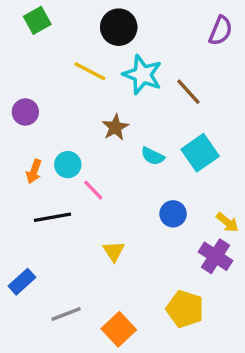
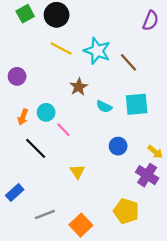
black circle: (119, 27) -> (57, 15), moved
cyan square: (200, 153) -> (137, 104), turned 30
black line: (53, 217) -> (36, 148), turned 55

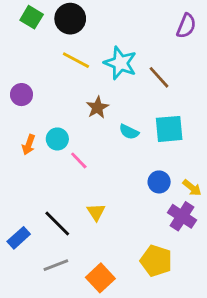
green square: (25, 14) -> (32, 17), turned -30
blue circle: (118, 146) -> (159, 182), moved
black line: (36, 148) -> (57, 224), moved

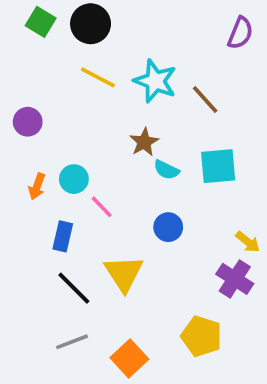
brown star: (97, 107) -> (144, 142), moved
blue circle: (159, 182) -> (168, 227), moved
yellow triangle: (96, 212) -> (124, 273), size x1.6
blue rectangle: (19, 238) -> (63, 236), moved, turned -35

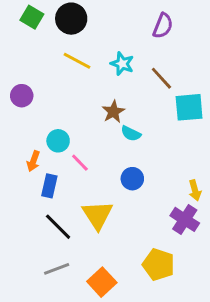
purple semicircle: (240, 33) -> (163, 26), moved
cyan star: (155, 81) -> (122, 64), size x0.7
cyan square: (218, 166) -> (189, 107), moved
orange arrow: (37, 186) -> (33, 161), moved
yellow arrow: (248, 242) -> (195, 190), turned 36

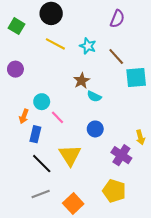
green square: (32, 17) -> (16, 26), moved
purple cross: (185, 219) -> (121, 155), moved

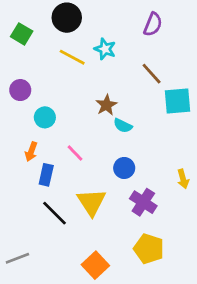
cyan star: (88, 46) -> (105, 49), moved
cyan circle: (42, 102) -> (45, 117), moved
purple cross: (121, 155) -> (143, 202), moved
gray line: (41, 194) -> (17, 258), moved

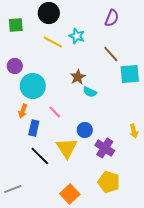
green square: (22, 34) -> (16, 25), turned -35
cyan circle: (45, 117) -> (33, 86), size x1.6
blue circle: (124, 168) -> (85, 130), moved

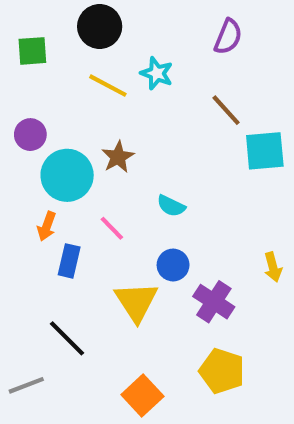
brown star: (78, 77) -> (118, 157), moved
cyan semicircle: (90, 92) -> (171, 206), moved
black line: (40, 156) -> (67, 338), moved

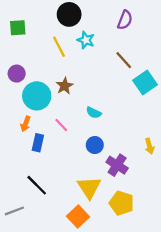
black circle: (100, 26) -> (69, 14), moved
yellow line: (108, 86) -> (59, 47), turned 35
cyan square: (265, 151) -> (145, 83), turned -30
yellow triangle: (136, 302) -> (89, 187), moved

